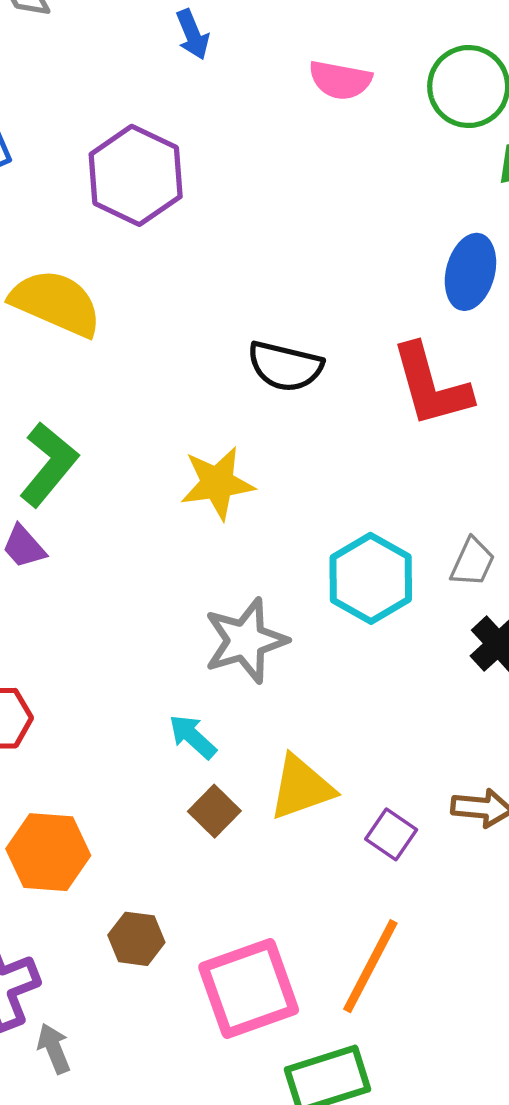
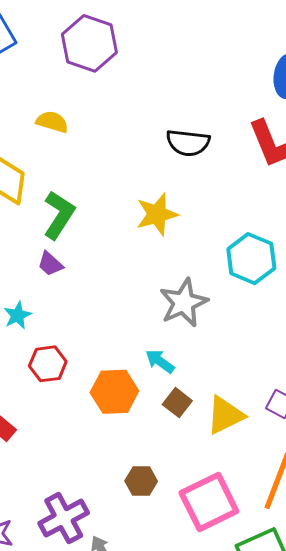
yellow semicircle: (56, 303) -> (52, 122), size x0.6
yellow triangle: (301, 788) -> (225, 415), moved
orange hexagon: (48, 852) -> (114, 392), moved

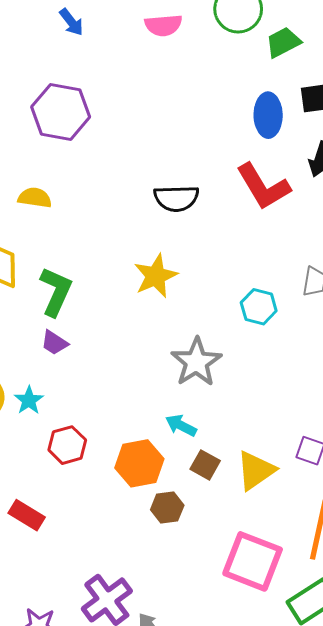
cyan hexagon: (251, 259) -> (259, 307), size x0.7
brown hexagon: (141, 481) -> (167, 507), moved
pink square: (209, 502) -> (253, 561), turned -34

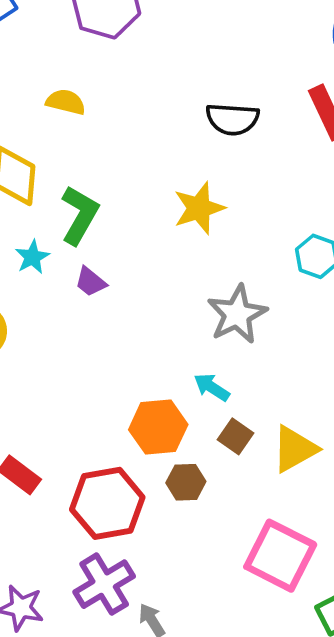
purple trapezoid: (54, 343) -> (91, 282), moved
cyan star: (29, 400) -> (32, 257), moved
red hexagon: (67, 445) -> (107, 503), moved, size x1.6

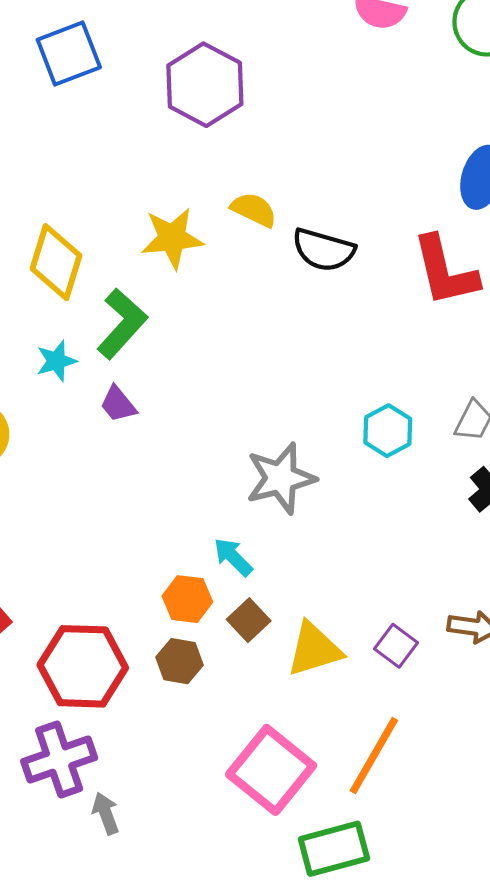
yellow semicircle: (66, 102) -> (254, 210), moved
yellow star: (199, 208) -> (172, 238), moved
orange hexagon: (158, 427) -> (187, 599), moved, size x0.7

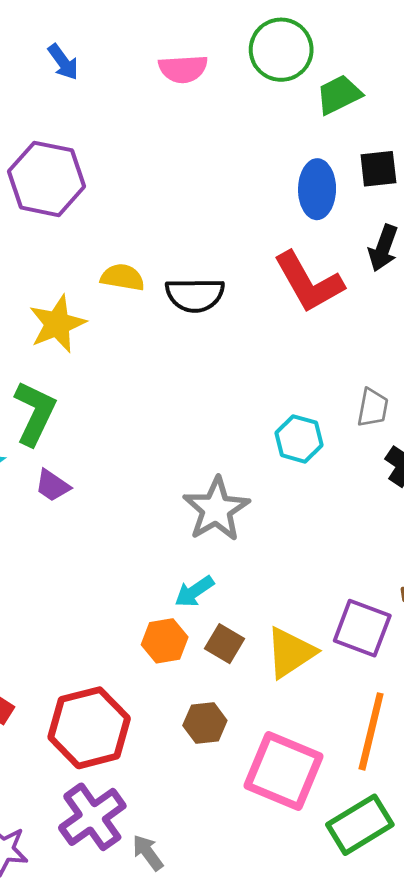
cyan arrow: (233, 557) -> (194, 591), turned -63
purple square: (396, 646) -> (362, 628), size x1.5
brown hexagon: (179, 661) -> (205, 723), moved

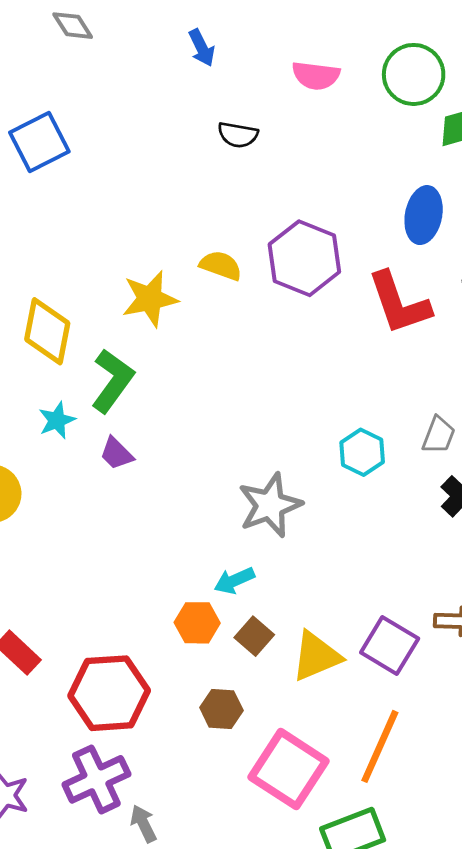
purple hexagon: (46, 179) -> (304, 258), moved
black semicircle: (195, 295) -> (238, 135), moved, size x0.7

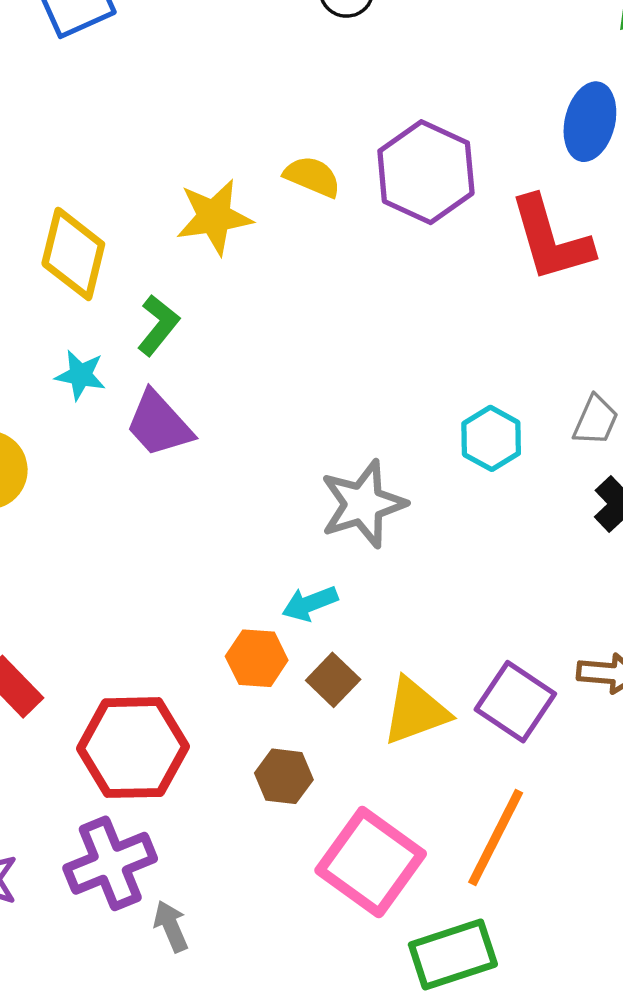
green L-shape: (112, 381) -> (158, 325), size x0.7
cyan star: (57, 420) -> (80, 375), turned 30
purple trapezoid: (117, 454) -> (159, 424), size x1.5

